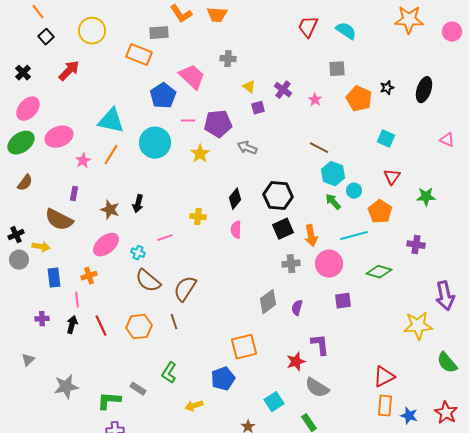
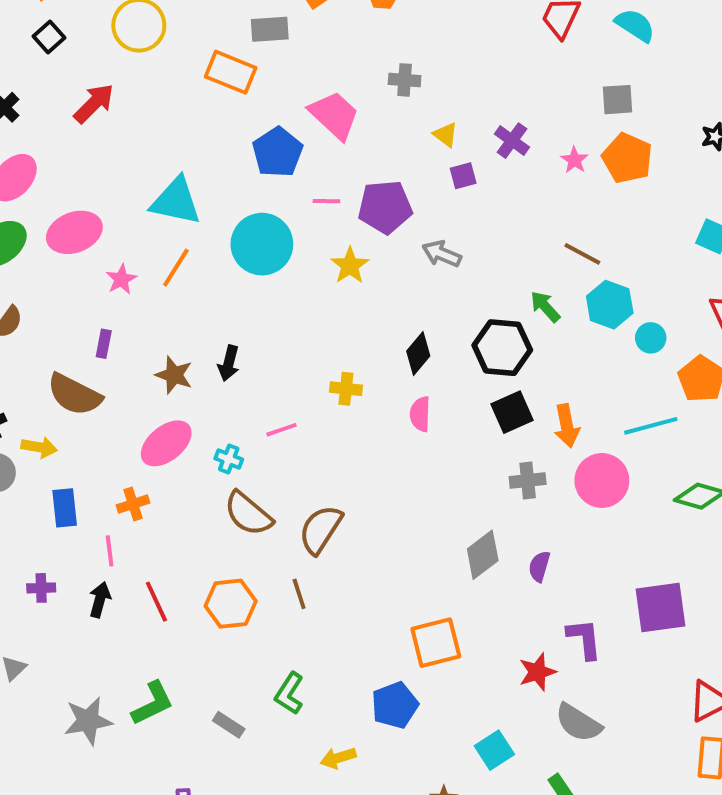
orange pentagon: (359, 99) -> (627, 158), moved
green arrow: (333, 202) -> (545, 307), moved
purple square: (343, 301) -> (660, 607), moved, size x1.6
green L-shape: (109, 401) -> (153, 703), moved, turned 150

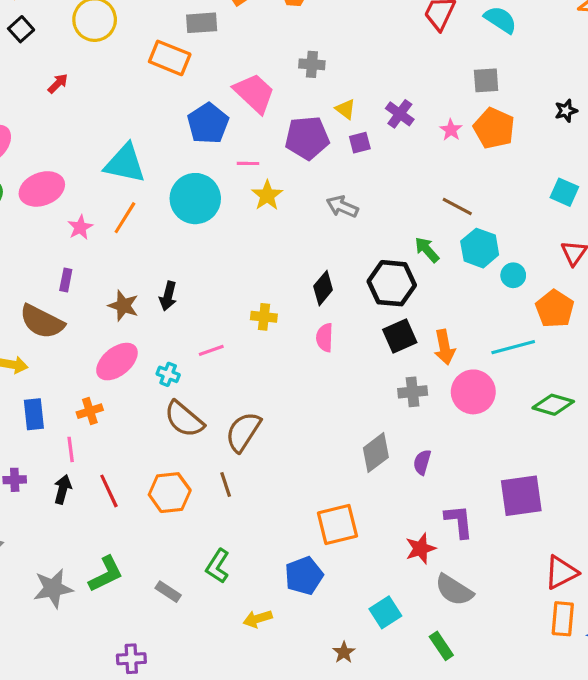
red arrow: (94, 103) -> (58, 84), size x0.6
purple pentagon: (385, 207) -> (307, 138), moved
yellow star: (350, 266) -> (267, 195), moved

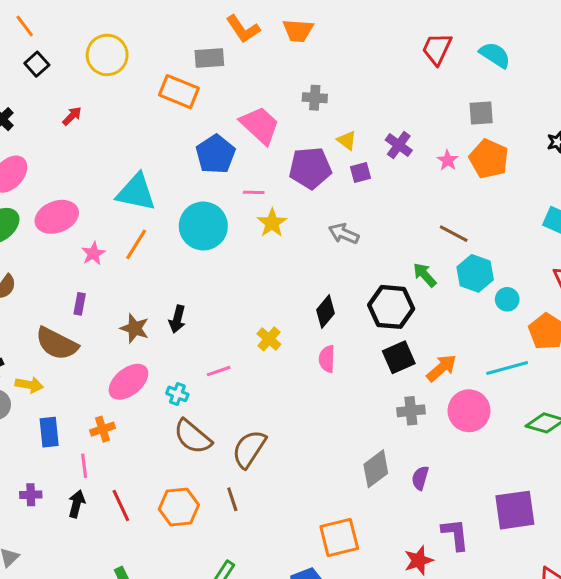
yellow cross: (264, 317) -> (269, 339), turned 35
orange arrow: (445, 347) -> (442, 368), turned -120

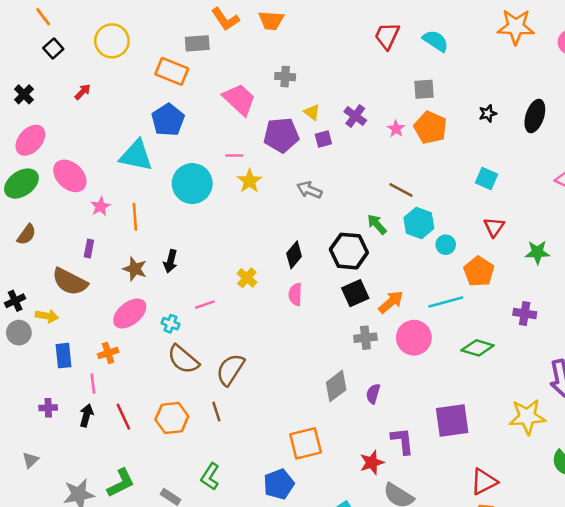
blue pentagon: (216, 154) -> (168, 120), moved
pink ellipse: (57, 217) -> (70, 176), turned 64
orange line: (136, 244) -> (135, 217), moved, turned -36

